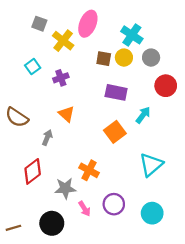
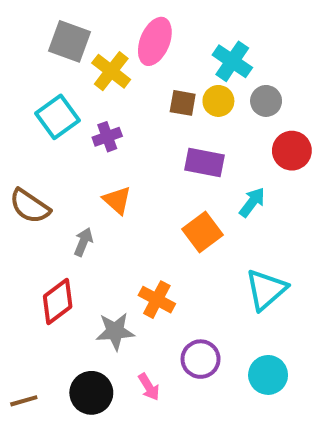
gray square: (39, 24) -> (69, 41), size x1.5
cyan square: (33, 67) -> (58, 117), size x1.5
pink arrow: (84, 209) -> (149, 387), moved

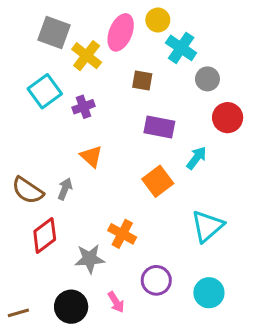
yellow circle: (218, 101) -> (158, 20), moved
brown semicircle: (30, 206) -> (28, 190), moved

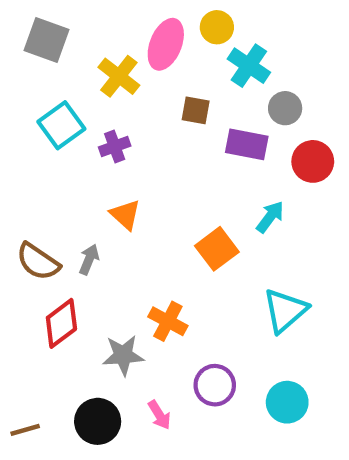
gray square: (54, 32) -> (46, 40), moved
purple rectangle: (159, 127) -> (247, 144), moved

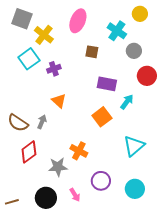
yellow circle: (217, 27) -> (140, 14), moved
yellow cross: (119, 76) -> (44, 35), moved
purple rectangle: (247, 144) -> (107, 84), moved

